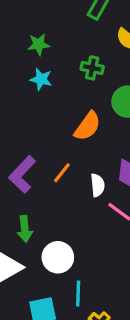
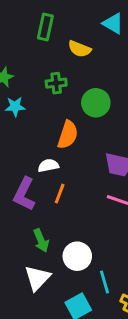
orange line: (62, 173) -> (60, 194), moved
white semicircle: (98, 185) -> (48, 166), moved, turned -78

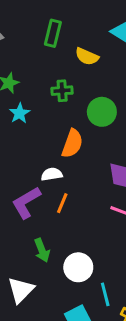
cyan star: (15, 107) -> (20, 113), turned -30
purple L-shape: (24, 194) -> (26, 202), turned 32
white triangle: (37, 278) -> (21, 290), moved

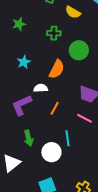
cyan star: (20, 113) -> (24, 62), moved
orange line: (62, 203) -> (55, 108), moved
cyan line: (105, 294) -> (68, 138), moved

